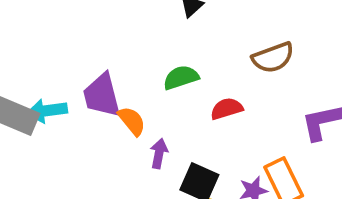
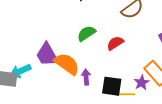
orange semicircle: (132, 121) -> (67, 64), size x1.5

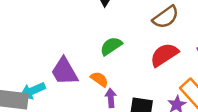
red semicircle: (115, 43) -> (164, 55), moved, size x1.4
orange semicircle: (67, 64) -> (99, 79), moved, size x0.6

